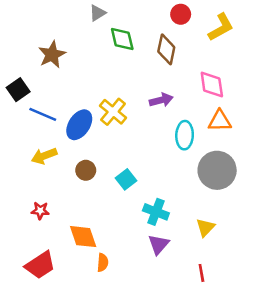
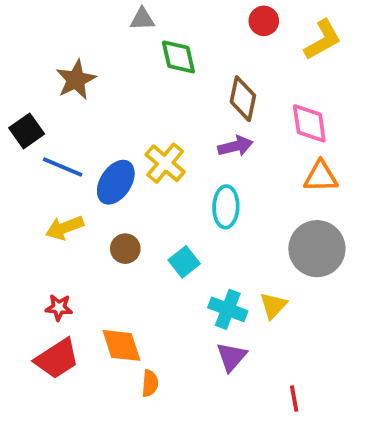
gray triangle: (97, 13) -> (142, 19), turned 30
brown diamond: (166, 49) -> (243, 99), moved
cyan ellipse: (185, 135) -> (226, 207), moved
yellow triangle: (205, 227) -> (273, 306), moved
red trapezoid: (40, 265) -> (57, 359), moved

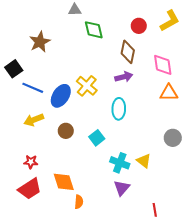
red circle: (264, 21) -> (139, 26), moved
gray circle: (317, 249) -> (173, 138), moved, size x0.6
yellow triangle: (273, 306) -> (144, 161), turned -35

